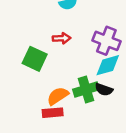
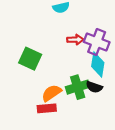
red arrow: (62, 38) -> (75, 40), moved
cyan diamond: (108, 65) -> (98, 65), turned -65

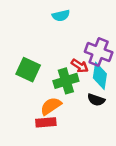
red arrow: (75, 40) -> (80, 66), moved, turned 35
green cross: (78, 87) -> (66, 81), moved

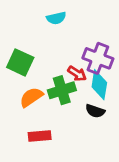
green square: (28, 70) -> (20, 62), moved
orange semicircle: (51, 106) -> (31, 97), moved

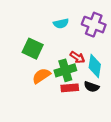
cyan semicircle: (56, 18) -> (61, 23), moved
purple cross: (98, 58) -> (94, 25), moved
red rectangle: (40, 136) -> (70, 88), moved

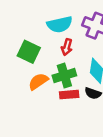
cyan semicircle: (61, 23) -> (60, 24), size x1.5
red arrow: (77, 57) -> (67, 47), moved, turned 72

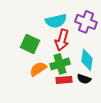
red arrow: (67, 47) -> (62, 40), size x1.5

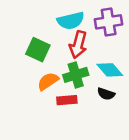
purple cross: (86, 22) -> (109, 22), turned -30
cyan diamond: (87, 60) -> (110, 70), turned -50
red rectangle: (64, 80) -> (67, 100), moved

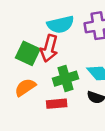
red arrow: (78, 45) -> (49, 48), moved
orange semicircle: (48, 81) -> (25, 87), moved

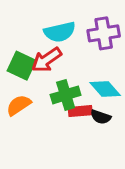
red arrow: (49, 48) -> (47, 60), turned 40
red rectangle: (57, 104) -> (80, 111), moved

